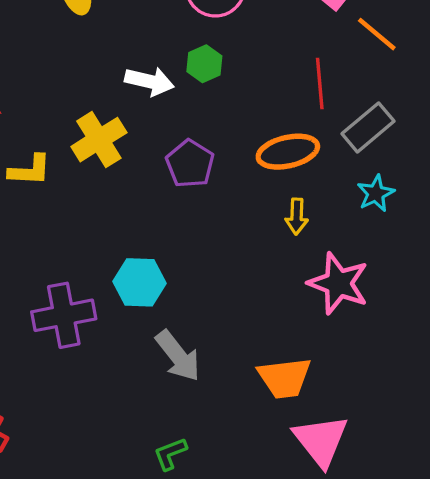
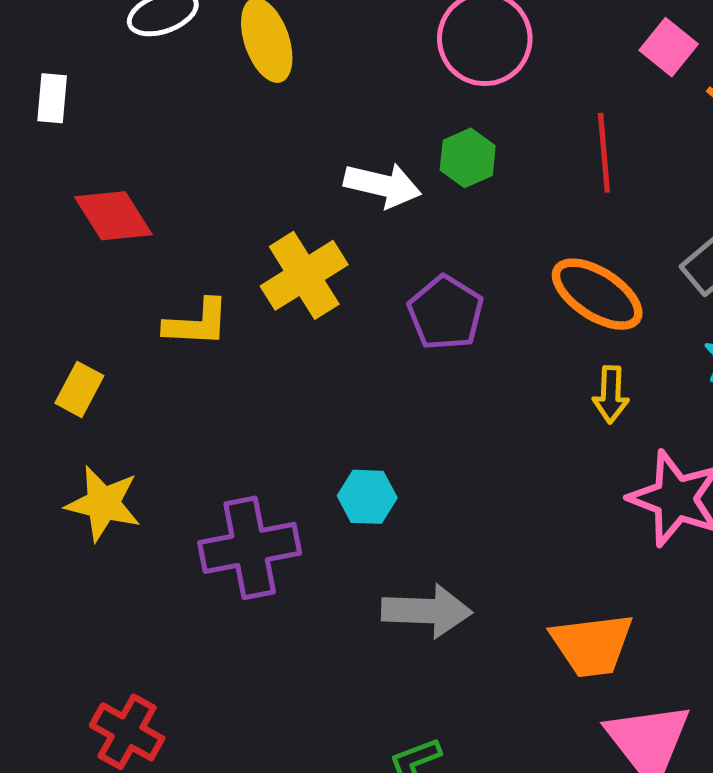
red line: (320, 84) -> (604, 153), moved
orange ellipse: (288, 152) -> (597, 294), turned 46
cyan hexagon: (140, 282) -> (367, 497), size x0.7
gray arrow: (178, 356) -> (427, 611), turned -50

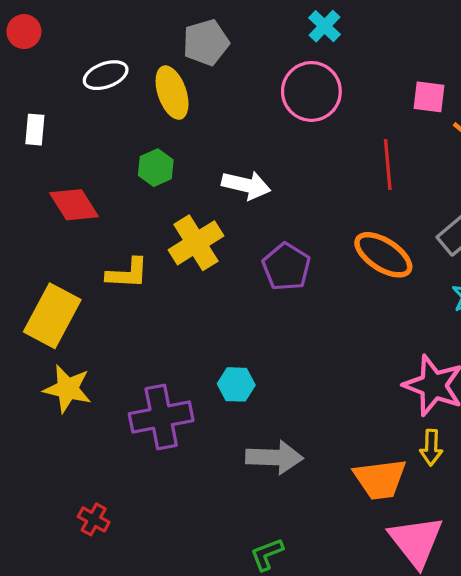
pink square: (669, 47) -> (429, 97), turned -32
green hexagon: (468, 158) -> (156, 168), moved
yellow rectangle: (79, 389) -> (52, 316), size x1.8
yellow arrow: (611, 395) -> (431, 448), moved
red cross: (127, 732) -> (94, 519), moved, size x0.7

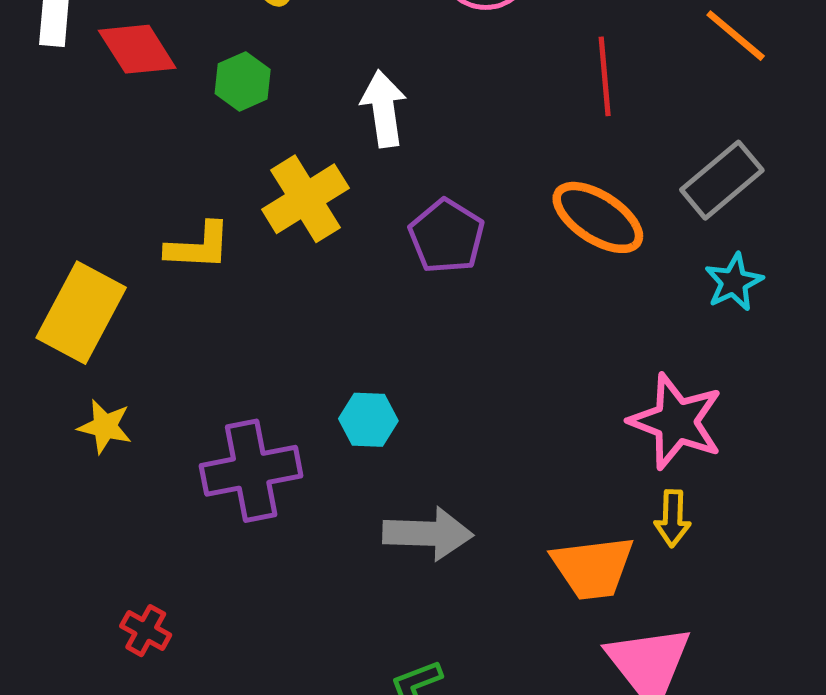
white arrow: (246, 185) -> (384, 109), turned -111
red diamond: (74, 205) -> (137, 49), moved
yellow star: (68, 389) -> (105, 427), size x0.7

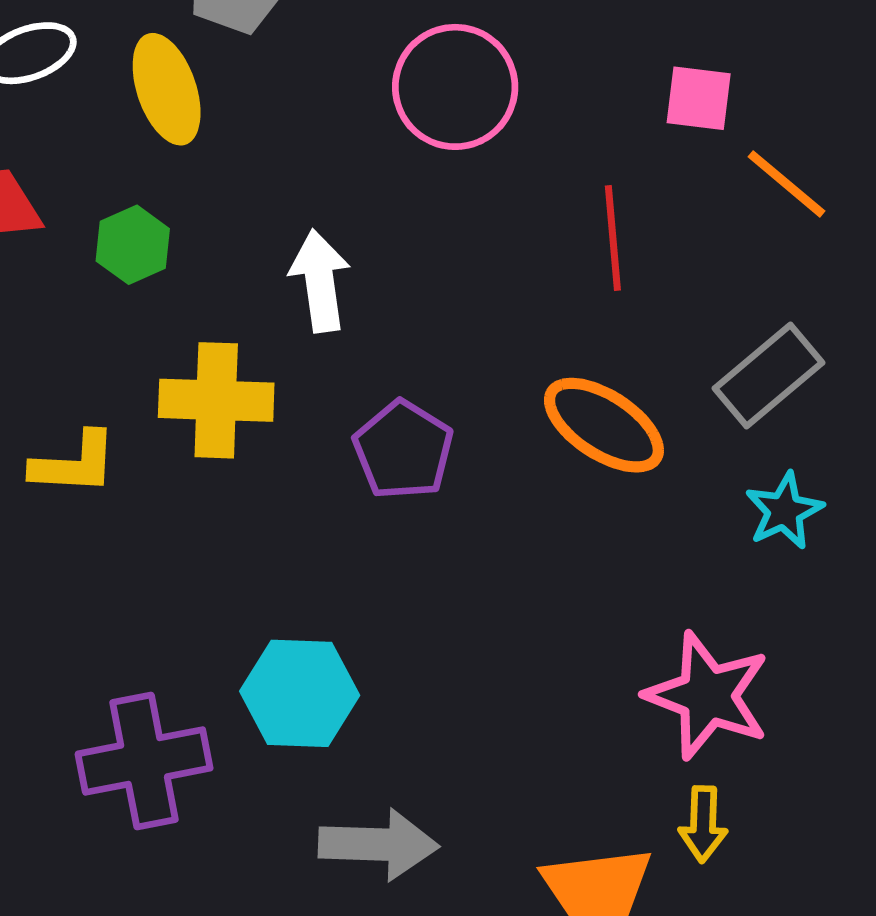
yellow cross: (305, 199) -> (216, 400), turned 34
cyan hexagon: (368, 420) -> (300, 693), size x1.5

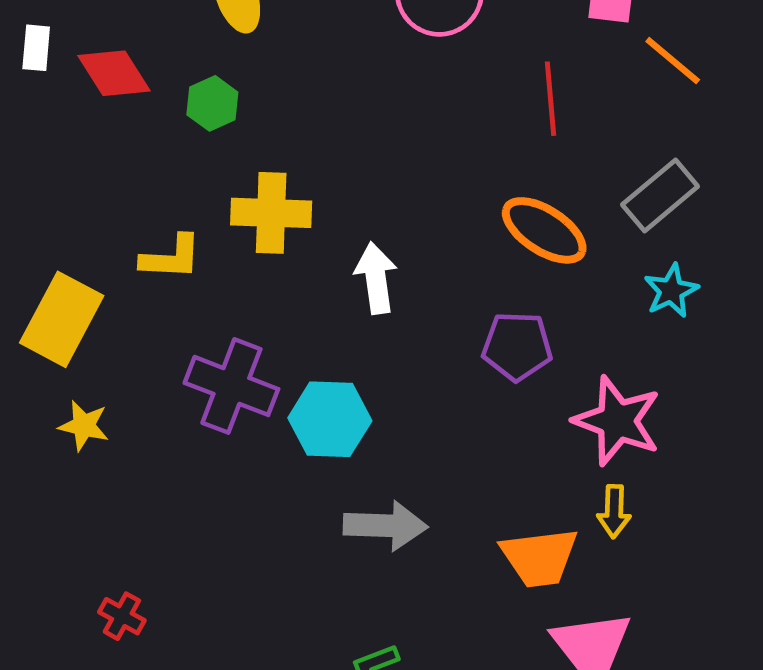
white arrow: (320, 281) -> (376, 278), moved
purple pentagon: (403, 450) -> (517, 346), moved, turned -30
purple cross: (144, 761) -> (231, 386), moved, turned 32

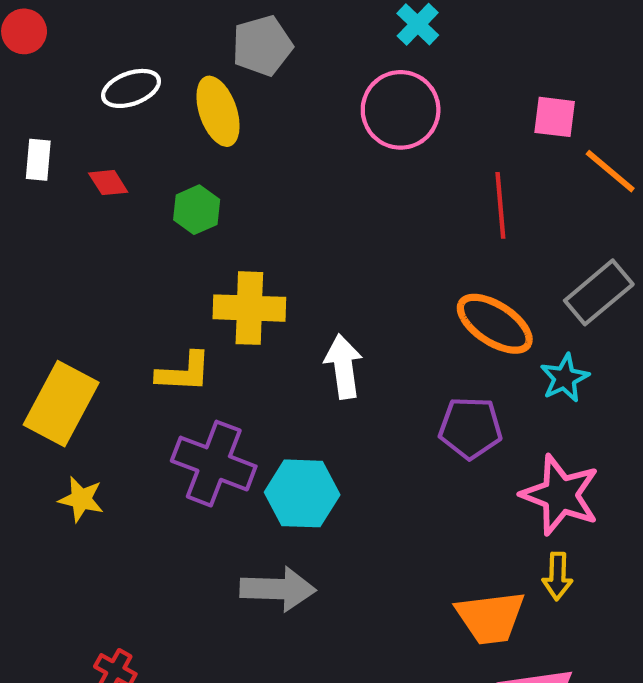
red diamond: (114, 73) -> (108, 183), size x0.6
yellow L-shape: (171, 257) -> (184, 372), moved
cyan star: (671, 291) -> (565, 378), moved
gray arrow: (385, 526) -> (278, 589), moved

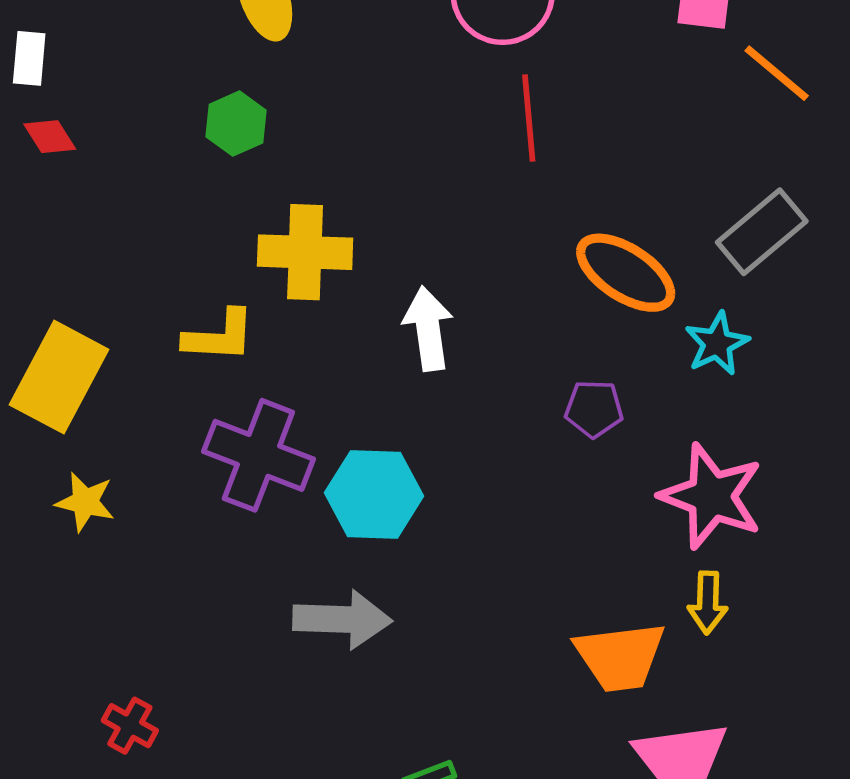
red diamond: (108, 183) -> (50, 137), moved
red line: (500, 205) -> (529, 118), moved
purple pentagon: (470, 428) -> (594, 409), size x0.7

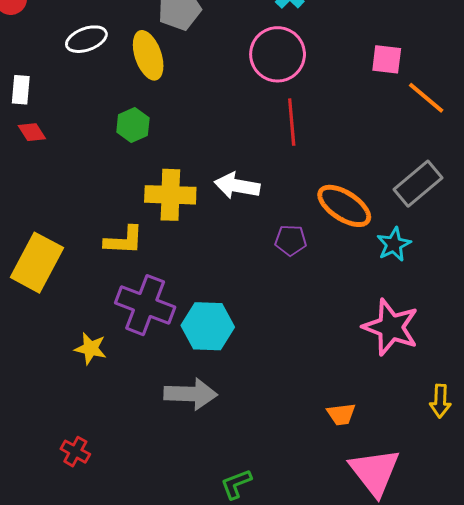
white arrow: (428, 329) -> (237, 186), moved, turned -72
purple pentagon: (594, 409) -> (291, 240), moved
yellow star: (85, 502) -> (91, 348), moved
yellow arrow: (708, 603) -> (440, 401), moved
orange trapezoid: (620, 657) -> (341, 414), size x0.6

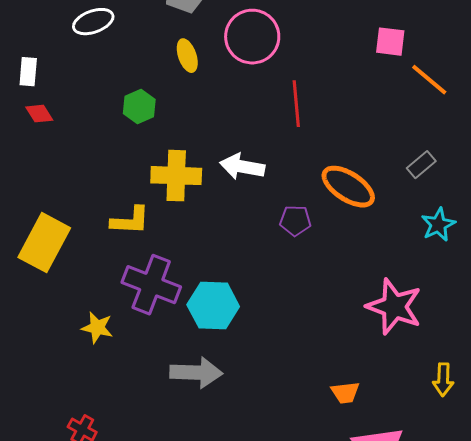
pink circle: (278, 54) -> (252, 37), moved
yellow ellipse: (148, 55) -> (187, 56), moved, size x0.7
gray rectangle: (418, 184) -> (421, 165), size x0.6
cyan star: (394, 244) -> (438, 225), moved

